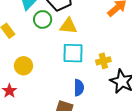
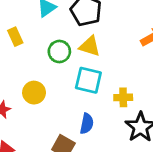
green circle: (43, 19) -> (59, 51), moved
yellow circle: (23, 66) -> (34, 93), moved

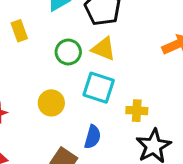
yellow circle: (34, 93) -> (51, 103), moved

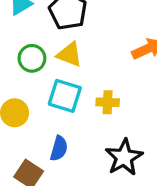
yellow cross: (137, 111) -> (108, 102), moved

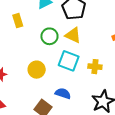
blue semicircle: (59, 148) -> (63, 93), turned -91

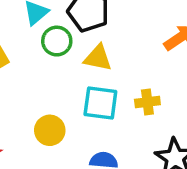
green circle: (49, 36) -> (57, 41), moved

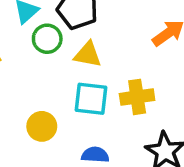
yellow cross: (147, 102) -> (137, 97), size x1.4

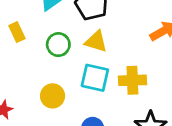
green circle: (47, 39) -> (58, 45), moved

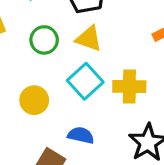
cyan square: (95, 78) -> (85, 81), turned 32

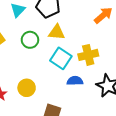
yellow circle: (34, 100) -> (27, 88), moved
blue semicircle: (81, 135) -> (75, 81), moved

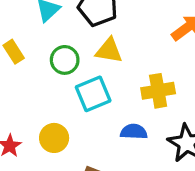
cyan square: (61, 58) -> (93, 94), moved, turned 30

